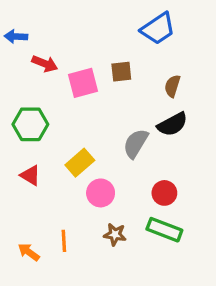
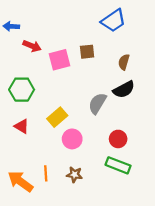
brown star: (115, 234) -> (74, 175), moved
orange arrow: (29, 252) -> (20, 181), size x1.6

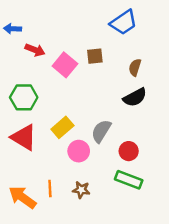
pink square: (60, 60) -> (65, 65), turned -35
gray semicircle: (97, 103) -> (101, 131), moved
red triangle: (22, 126) -> (24, 137), size x1.6

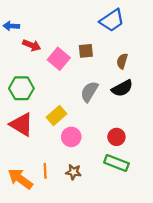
gray semicircle: (101, 131) -> (89, 92), moved

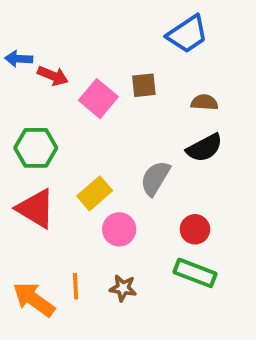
blue arrow: (11, 26) -> (19, 59), moved
brown semicircle: (122, 61) -> (204, 102), turned 77
gray semicircle: (89, 92) -> (155, 178), moved

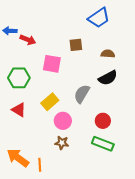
pink square: (98, 99) -> (52, 64), moved, turned -30
red triangle: (36, 208) -> (19, 110), size x0.7
orange line: (76, 286) -> (40, 165), moved
brown star: (123, 288) -> (62, 143), moved

